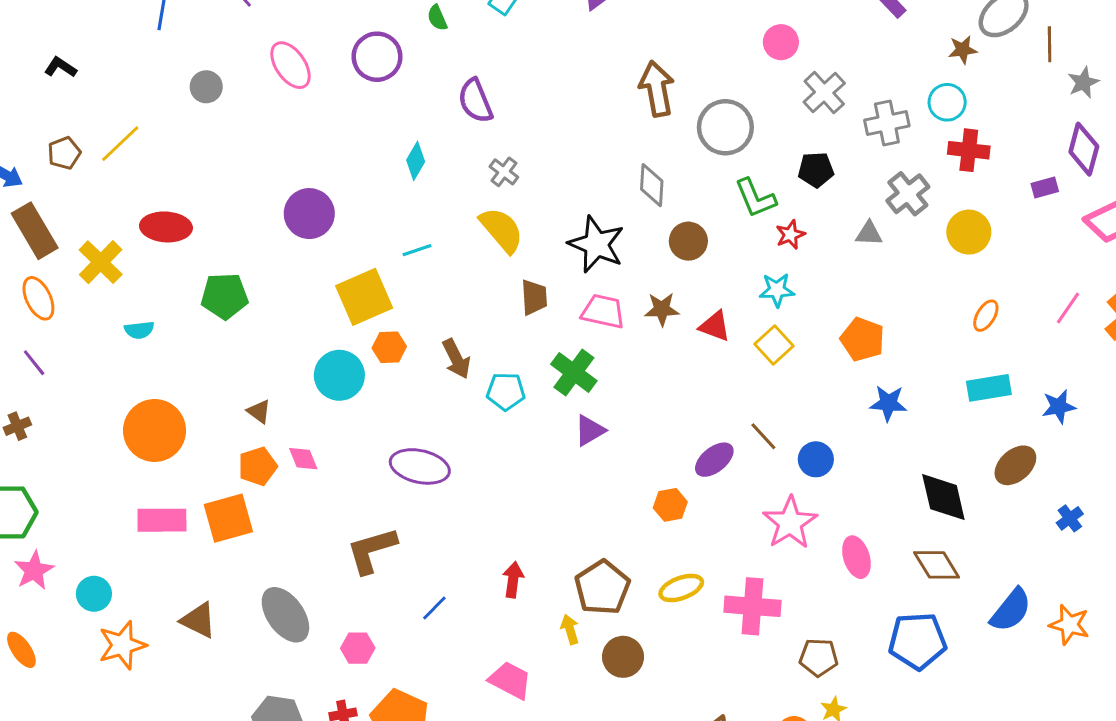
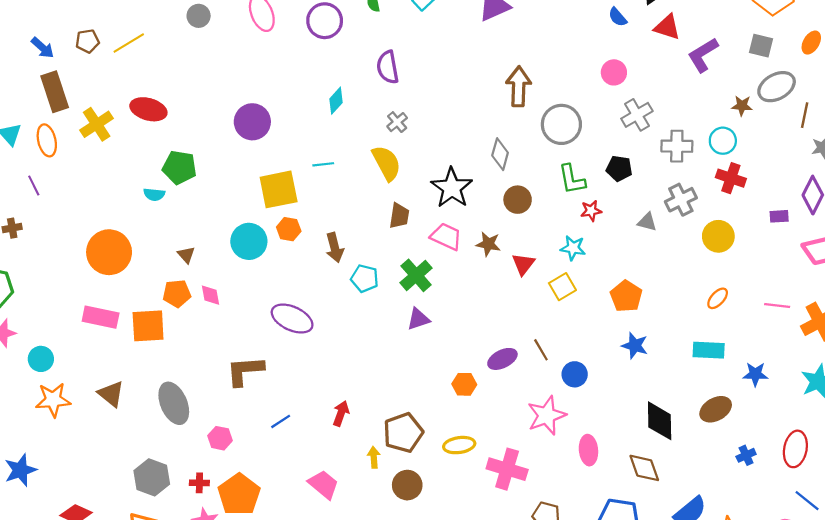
pink line: (1068, 308) -> (777, 305), turned 50
red triangle: (715, 326) -> (523, 264), turned 35
cyan semicircle: (139, 330) -> (154, 194), moved

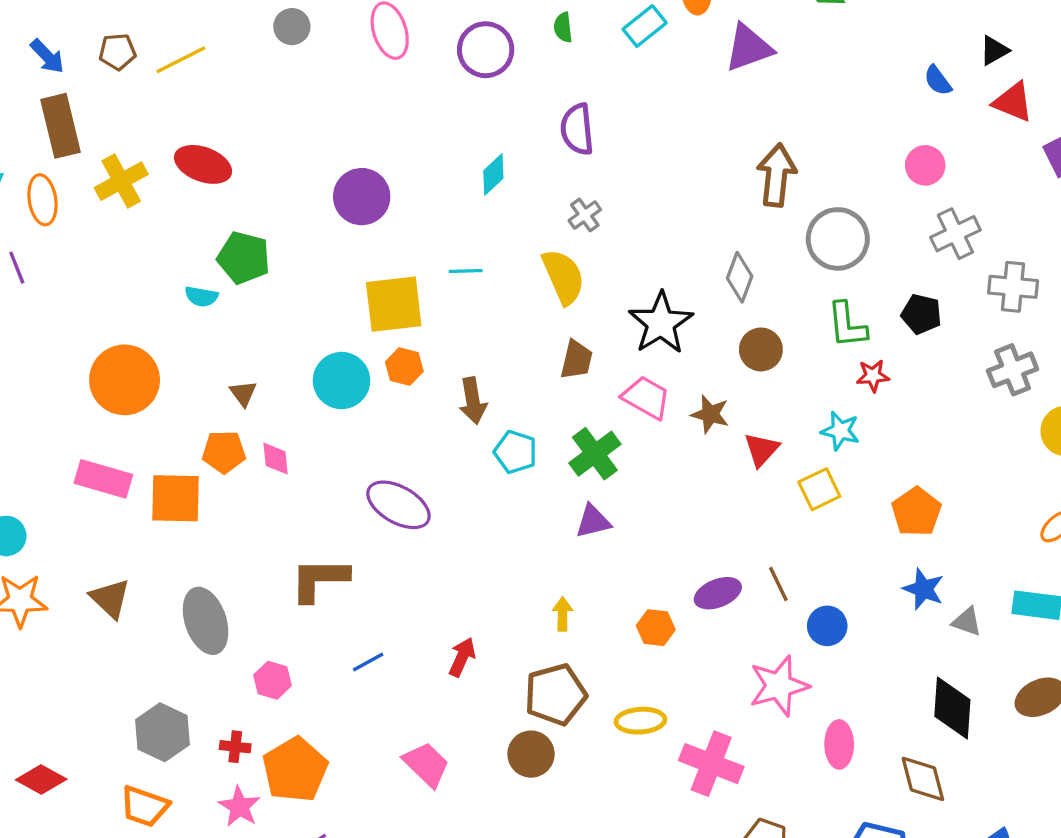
gray triangle: (647, 222) -> (967, 622), moved
yellow arrow: (374, 457) -> (563, 614), moved
brown circle: (407, 485) -> (531, 754), moved

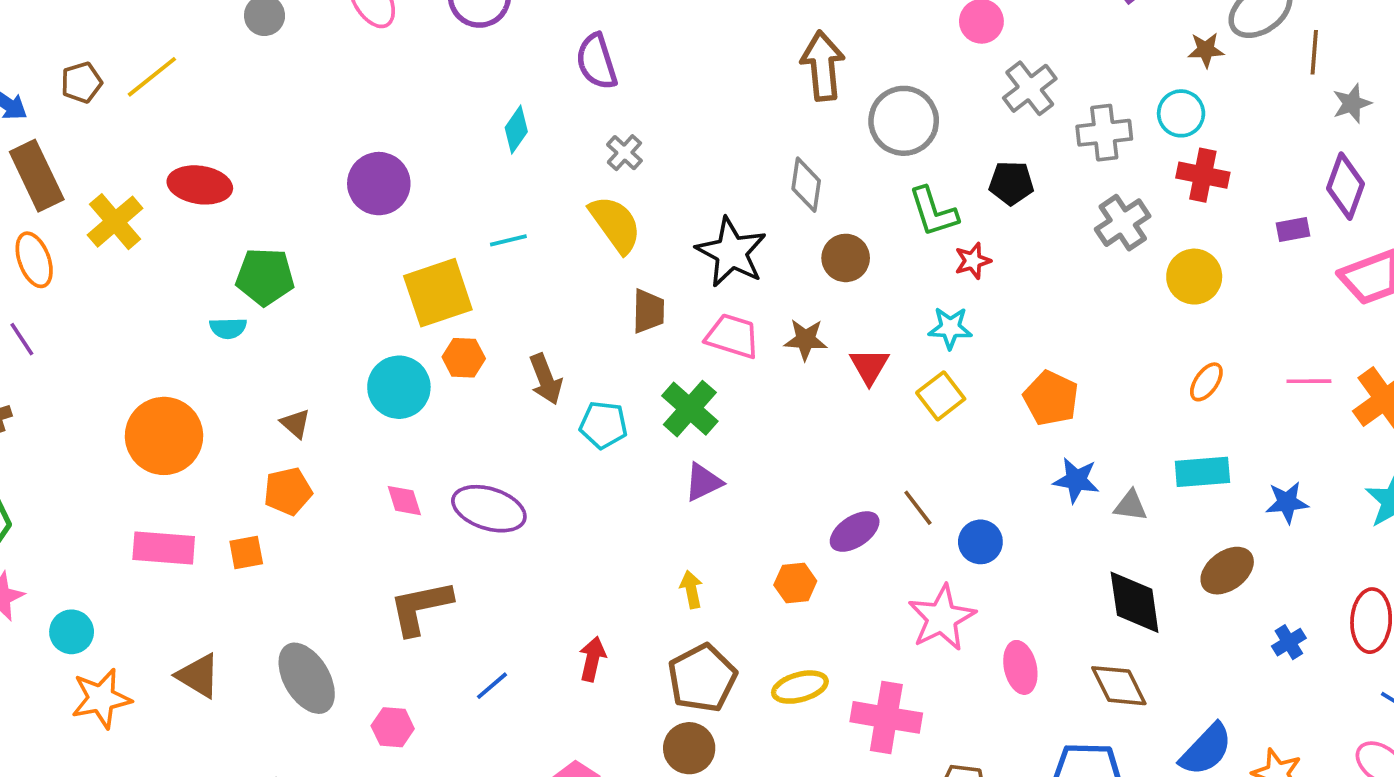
pink diamond: (276, 459) -> (404, 501), moved
orange square: (176, 498) -> (246, 552), size x0.6

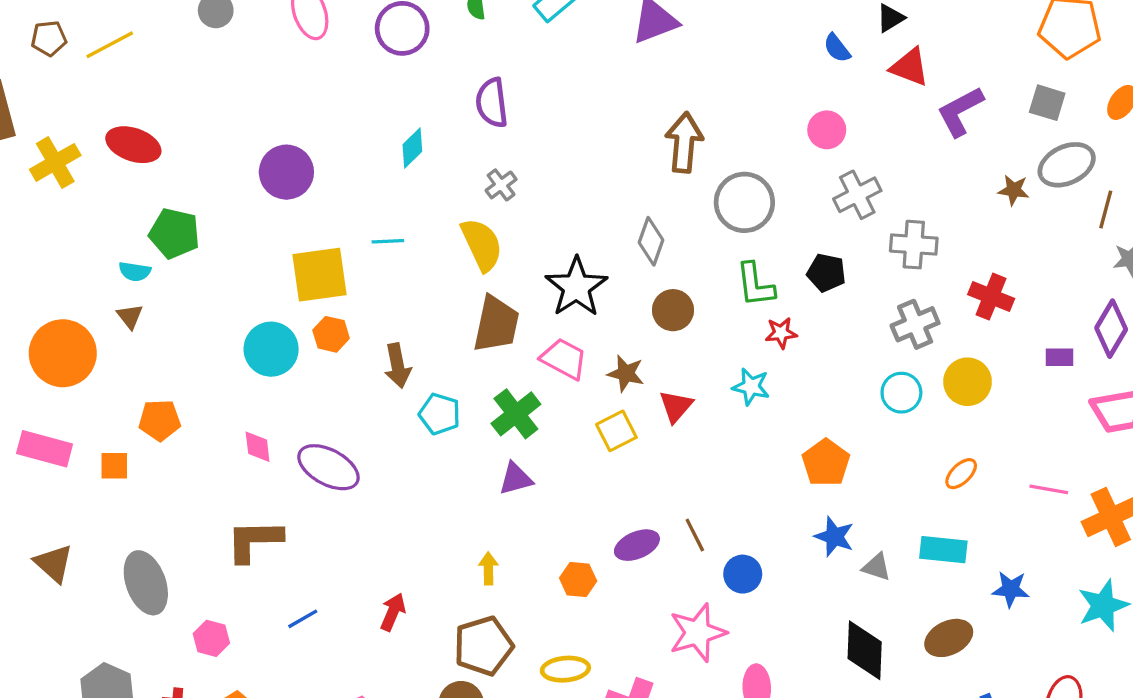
cyan circle: (1181, 113) -> (901, 393), moved
brown trapezoid: (648, 311) -> (496, 324), size x1.5
yellow square: (941, 396) -> (616, 431), moved
brown triangle: (295, 424) -> (130, 316), moved

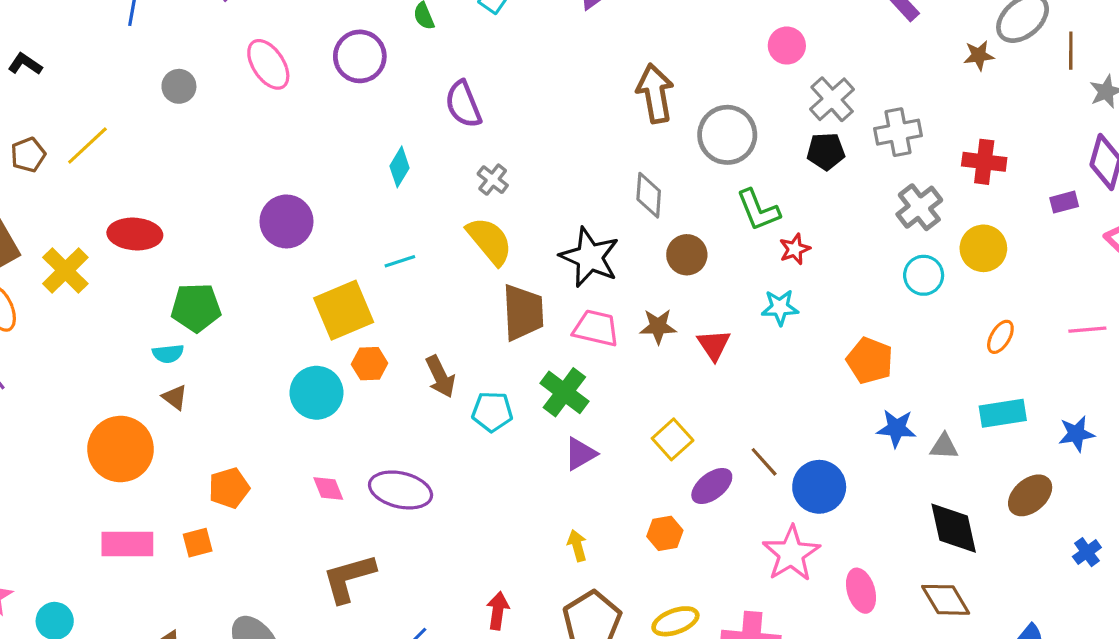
black pentagon: (826, 273) -> (826, 151), moved
yellow square: (616, 431) -> (673, 439), moved
blue circle: (743, 574) -> (819, 487), size x1.4

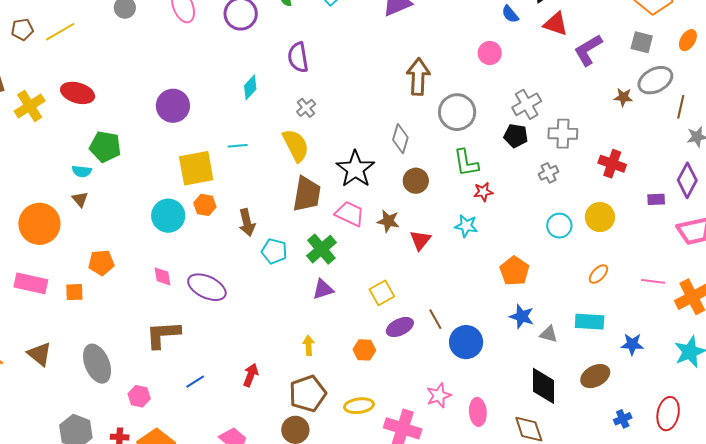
pink circle: (787, 46) -> (490, 53), moved
gray cross: (919, 207) -> (549, 173), moved, size x0.7
pink star: (791, 554) -> (439, 396), moved, size x0.7

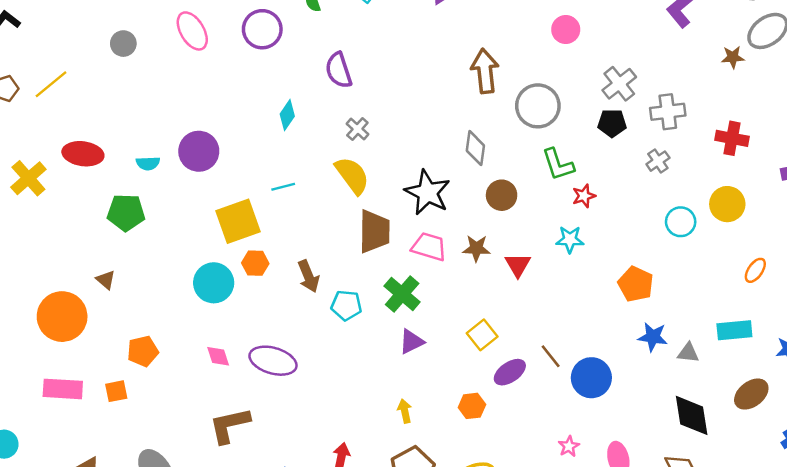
cyan semicircle: (82, 171) -> (148, 163), moved
orange ellipse: (598, 274) -> (755, 270), moved
pink star: (439, 396) -> (569, 446), size x0.7

